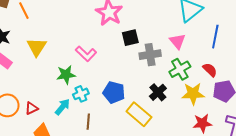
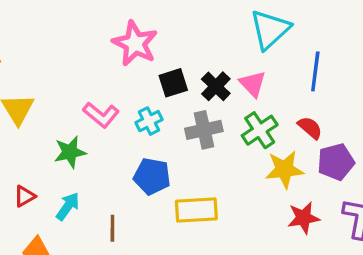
gray cross: (150, 55) -> (204, 130), moved
black cross: (158, 92) -> (216, 86), moved
cyan cross: (81, 94) -> (149, 121), moved
red triangle: (32, 108) -> (24, 196), moved
yellow rectangle: (139, 114) -> (196, 210), turned -40

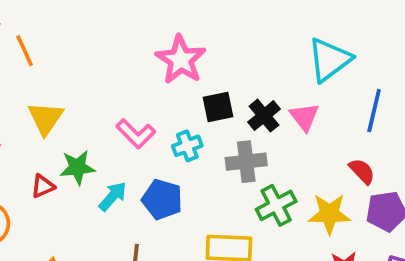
green cross: (260, 130) -> (276, 205), moved
green star: (70, 152) -> (77, 167), moved
blue pentagon: (152, 176) -> (162, 199), moved
red triangle: (24, 196) -> (43, 186), moved
cyan arrow: (68, 206) -> (113, 196), moved

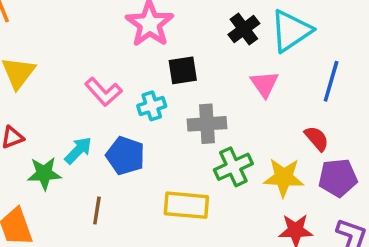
black cross: (264, 116) -> (244, 29), moved
green star: (77, 167) -> (44, 173), moved

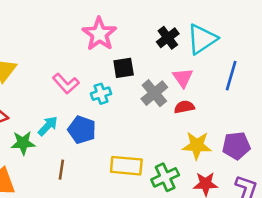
gray cross: (207, 124) -> (154, 93), moved, turned -36
red semicircle: (317, 138) -> (184, 107), moved, turned -60
green cross: (233, 167) -> (165, 177), moved

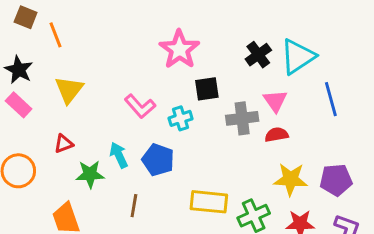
blue line: (231, 76) -> (331, 99), turned -32
gray cross: (154, 93) -> (242, 118), turned 32
cyan arrow: (48, 126) -> (119, 155), turned -70

